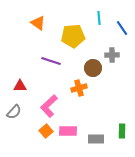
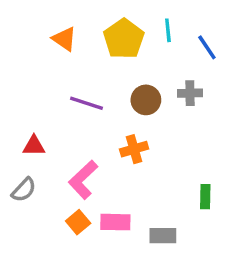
yellow pentagon: (73, 36) -> (124, 39), moved, turned -30
brown circle: (93, 68) -> (146, 100), moved
green rectangle: (122, 131) -> (205, 197), moved

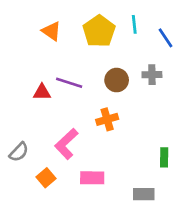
red triangle: (34, 146) -> (42, 92), moved
orange square: (78, 222) -> (46, 178), moved
gray rectangle: (163, 236) -> (144, 194), moved

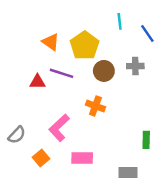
orange triangle: (51, 31) -> (51, 42), moved
yellow pentagon: (99, 31) -> (85, 46), moved
orange cross: (107, 119) -> (95, 106), turned 36

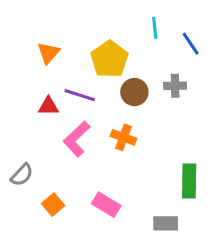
orange triangle: (51, 42) -> (48, 53), moved, turned 36
pink L-shape: (59, 128) -> (77, 139), moved
green rectangle: (146, 140) -> (189, 181), size x1.5
pink rectangle: (82, 158) -> (106, 205), turned 30

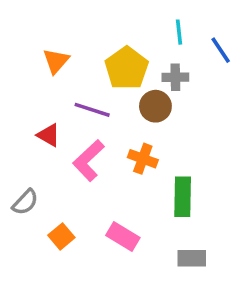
gray cross: (175, 86) -> (175, 77), moved
red triangle: (48, 106) -> (49, 135), moved, turned 30
green rectangle: (189, 181) -> (183, 197), moved

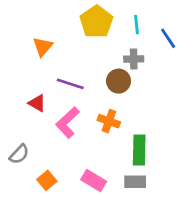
yellow pentagon: (127, 68) -> (96, 22), moved
gray rectangle: (192, 258) -> (135, 182), moved

